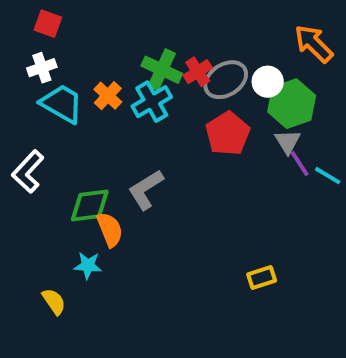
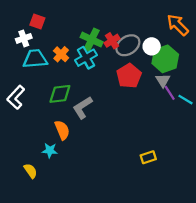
red square: (48, 24) -> (37, 21), moved
cyan trapezoid: (62, 104) -> (35, 59), turned -35
green diamond: (90, 206) -> (60, 94), moved

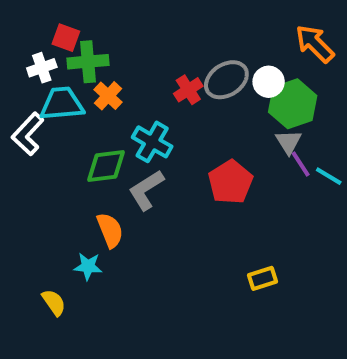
green cross: (92, 40) -> (88, 62), moved, turned -30
red cross: (112, 41) -> (188, 90), moved
cyan cross: (86, 58) -> (152, 142), moved, turned -30
red pentagon: (129, 76) -> (230, 182), moved
white L-shape: (16, 97) -> (28, 134), moved

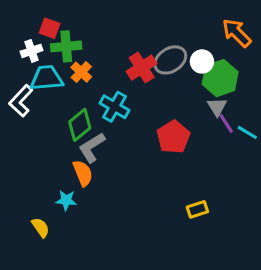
red cross: (188, 90) -> (142, 68), size x1.4
green diamond: (106, 166) -> (80, 125), turned -32
gray L-shape: (146, 190) -> (92, 147), moved

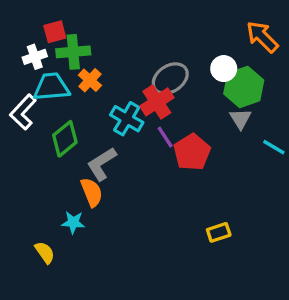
red square: (50, 28) -> (55, 32), turned -35
gray ellipse: (170, 60) -> (170, 79), moved
red cross: (142, 68) -> (157, 102), moved
purple line: (226, 123) -> (165, 137), moved
green diamond: (80, 125) -> (65, 139), moved

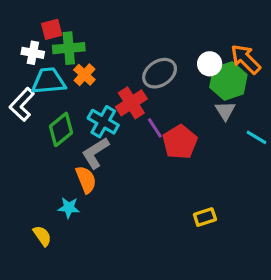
orange arrow: (262, 37) -> (246, 59), moved
white cross: (35, 57) -> (33, 53), turned 30
red cross: (157, 102) -> (131, 103), moved
cyan cross: (127, 119) -> (103, 122), moved

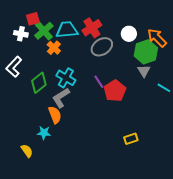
green cross: (69, 48) -> (44, 31), turned -36
white circle: (210, 64) -> (129, 34), moved
cyan trapezoid: (48, 81) -> (67, 30), moved
red cross: (131, 103) -> (92, 28), moved

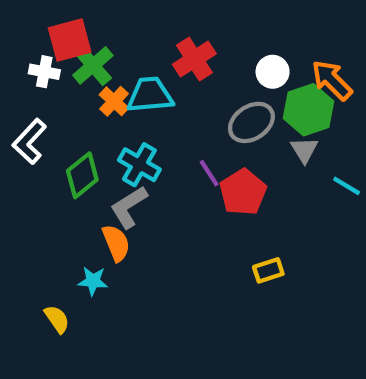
red square: (33, 19) -> (70, 40), size x1.5
cyan trapezoid: (67, 30) -> (150, 95), moved
gray ellipse: (102, 47) -> (251, 122), moved
yellow rectangle: (131, 139) -> (268, 270), moved

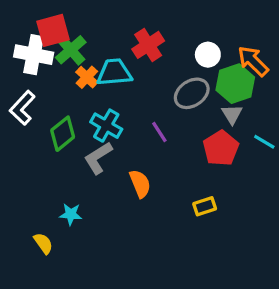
white cross: (44, 72) -> (34, 55), size x1.6
red pentagon: (243, 192) -> (221, 148), moved
orange semicircle: (116, 243) -> (140, 184), moved

